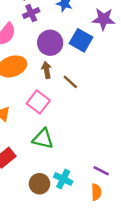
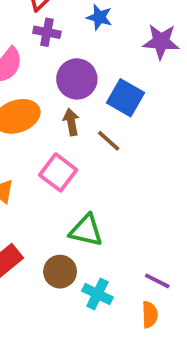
purple cross: (31, 13) -> (47, 32), turned 35
blue square: (81, 40) -> (125, 98), moved
green triangle: (43, 139) -> (86, 230), moved
brown circle: (39, 184) -> (60, 272), moved

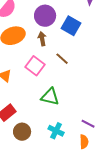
brown line: (109, 141) -> (62, 59), moved
brown circle: (60, 272) -> (22, 132), moved

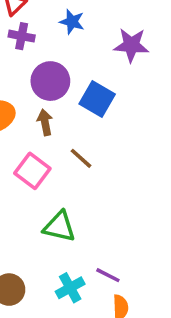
purple line: (88, 124) -> (108, 275), moved
cyan cross: (56, 131) -> (70, 288), turned 35

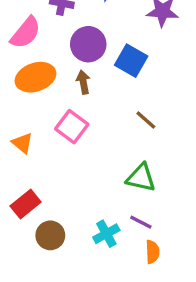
brown line: (81, 158) -> (146, 120), moved
green triangle: (59, 227) -> (141, 178), moved

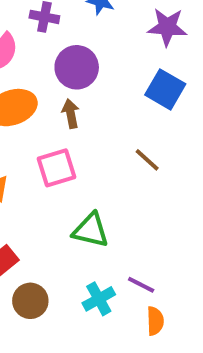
blue square: (131, 61) -> (165, 89), moved
pink square: (72, 127) -> (57, 168), turned 36
green triangle: (141, 178) -> (91, 230), moved

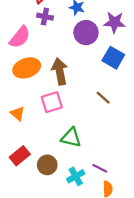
purple circle: (77, 67) -> (86, 33), moved
brown arrow: (71, 114) -> (60, 71), size x1.6
brown circle: (30, 301) -> (47, 165), moved

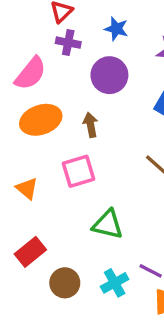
purple circle: (86, 33) -> (109, 75), moved
brown arrow: (60, 71) -> (91, 125), size x0.6
brown circle: (47, 165) -> (65, 283), moved

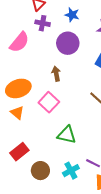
orange ellipse: (41, 120) -> (18, 88), moved
pink square: (79, 171) -> (49, 102), turned -30

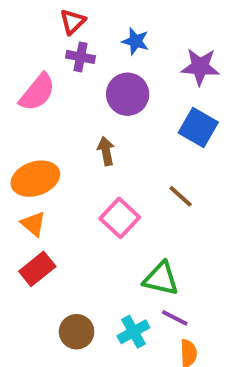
pink square: (49, 102) -> (120, 218), moved
green triangle: (67, 135) -> (161, 279), moved
red rectangle: (19, 152) -> (37, 269), moved

